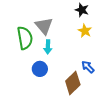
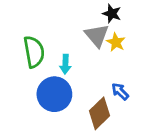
gray triangle: (44, 26) -> (97, 35), moved
blue circle: (40, 69) -> (54, 94), size x1.6

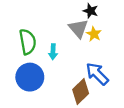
blue arrow: (120, 91) -> (97, 74), size x1.6
blue circle: (54, 94) -> (30, 77), moved

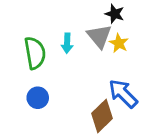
cyan arrow: (53, 52) -> (67, 43), moved
blue circle: (30, 77) -> (38, 98), size x0.6

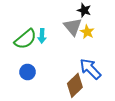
cyan arrow: (67, 43) -> (42, 36), moved
green semicircle: (35, 53) -> (25, 39), turned 60

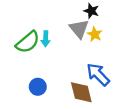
blue circle: (28, 72) -> (38, 87), moved
brown diamond: (75, 85) -> (81, 92), turned -60

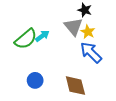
cyan arrow: (46, 39) -> (42, 36), turned -128
blue arrow: (98, 74) -> (91, 52), moved

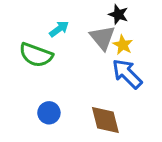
cyan arrow: (42, 36) -> (59, 29), moved
green semicircle: (26, 39) -> (36, 55), turned 60

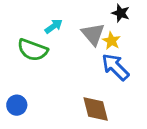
black star: (118, 14) -> (121, 13), moved
blue circle: (49, 113) -> (17, 105), moved

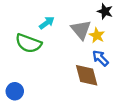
blue arrow: (115, 67) -> (100, 58), size x0.7
brown diamond: (96, 109) -> (87, 75), moved

